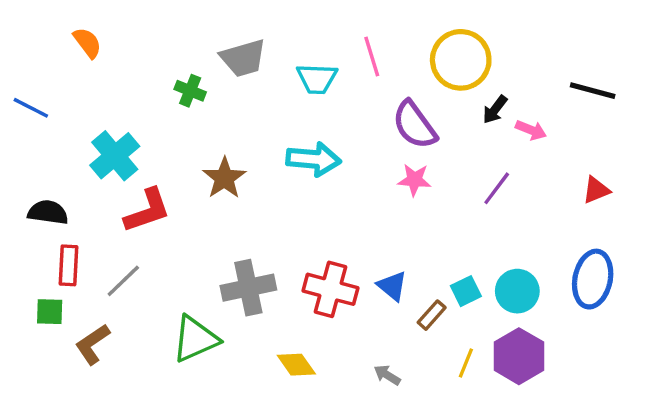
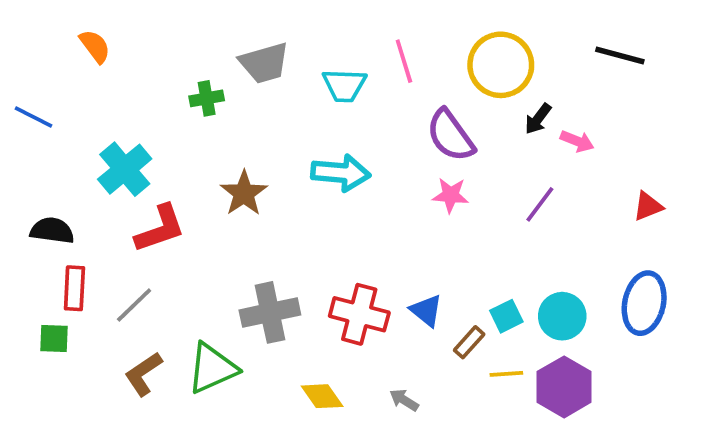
green cross: (190, 91) -> (207, 98), turned -32
black line: (593, 91) -> (620, 56), moved
brown L-shape: (92, 344) -> (143, 374), moved
yellow line: (466, 363) -> (506, 374), moved, turned 64
gray arrow: (387, 375) -> (404, 400), moved

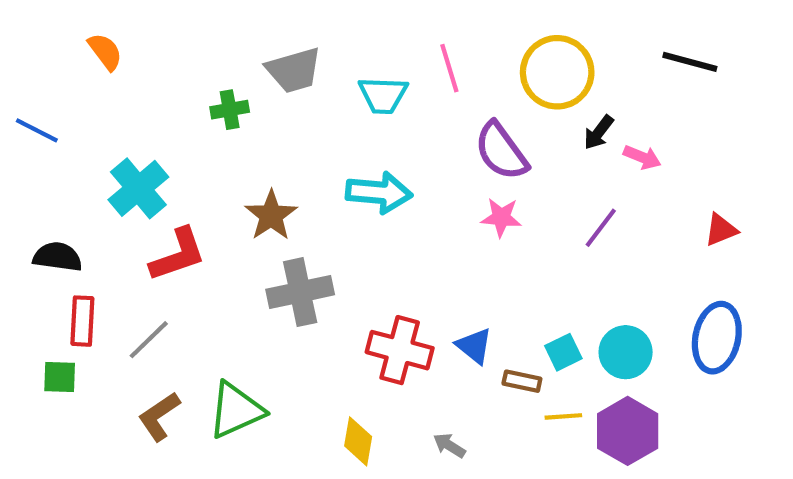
gray cross: (270, 312) -> (300, 292), moved
brown rectangle: (469, 342) -> (522, 381), turned 60
yellow diamond: (322, 396) -> (358, 441), turned 45

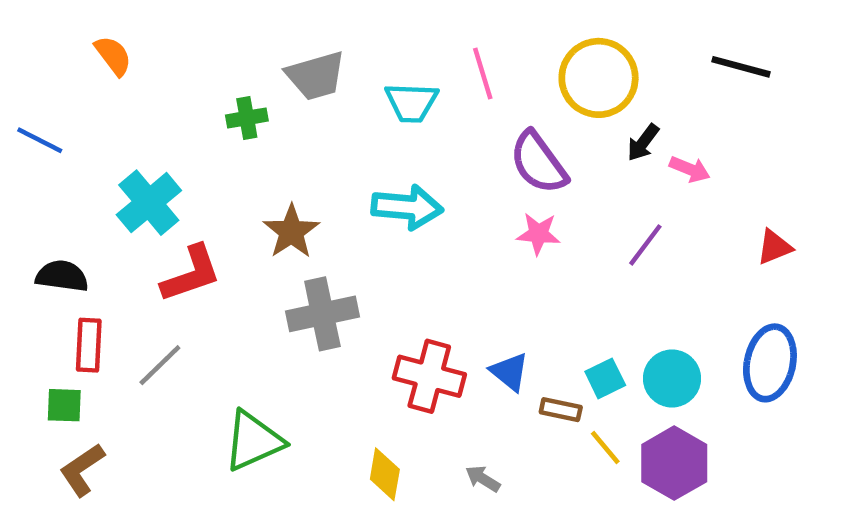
brown L-shape: (159, 416) -> (82, 470), moved
yellow line: (563, 416) -> (605, 447), turned 54

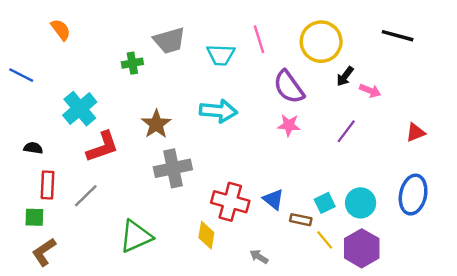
black semicircle: (62, 276) -> (33, 148), size x0.7
yellow diamond: (385, 474) -> (206, 235), moved

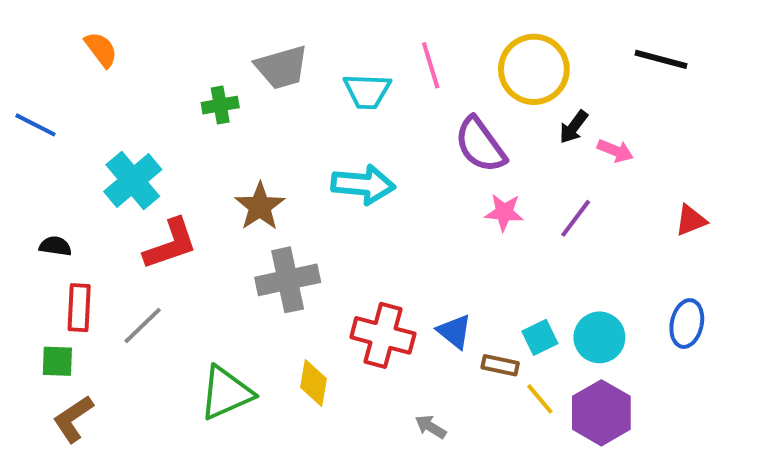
pink star: (289, 125) -> (504, 212), moved
blue ellipse: (413, 195) -> (687, 324), size x0.7
yellow diamond: (206, 235) -> (313, 383), moved

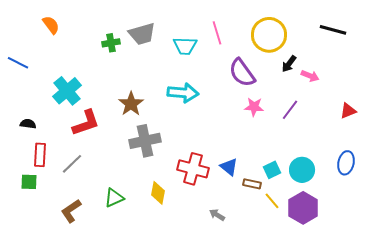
green cross: (220, 105) -> (111, 43), moved
green triangle: (226, 393) -> (114, 198), size x0.7
brown L-shape: (73, 419) -> (71, 211), moved

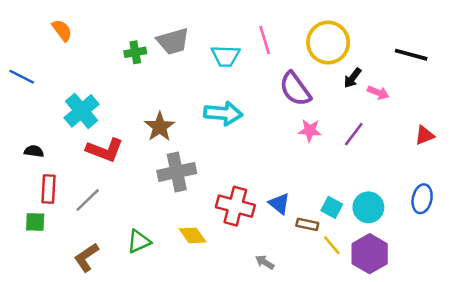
black line: (333, 30) -> (411, 55), moved
red L-shape: (86, 123) -> (105, 150), turned 40
cyan square: (272, 170) -> (332, 207), turned -36
yellow diamond: (158, 193) -> (193, 235), turned -45

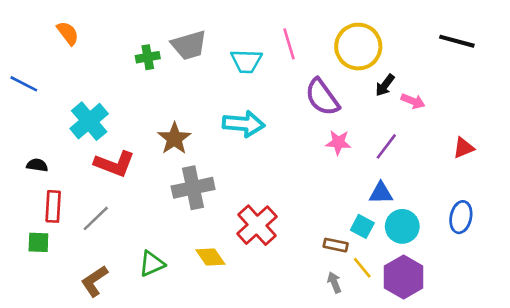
black line: (411, 55) -> (457, 41), moved
blue triangle: (279, 204) -> (381, 193), moved, turned -40
red cross: (235, 206) -> (257, 225), turned 33
gray arrow: (265, 262) -> (334, 282), moved, turned 36

